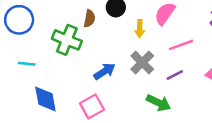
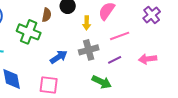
gray cross: (142, 63) -> (89, 50), turned 30
pink square: (92, 106) -> (49, 85), turned 36

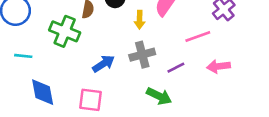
pink line: (120, 36) -> (198, 37), moved

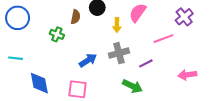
green cross: (65, 31) -> (57, 34), size x0.6
cyan line: (23, 56) -> (16, 58), moved
pink arrow: (219, 66) -> (187, 75), moved

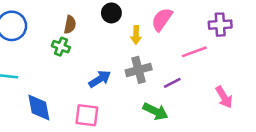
brown semicircle: (76, 17) -> (70, 25), moved
purple cross: (184, 17) -> (220, 25), turned 36
pink arrow: (187, 75) -> (224, 97), turned -114

